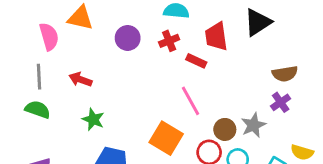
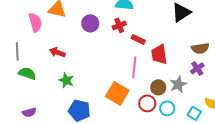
red trapezoid: (216, 37) -> (159, 54), moved
gray line: (39, 77) -> (17, 51), moved
pink line: (191, 101) -> (134, 67), turned 35

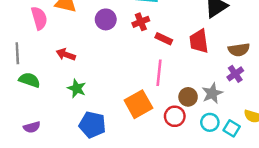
red trapezoid: (159, 54) -> (199, 41), moved
orange square: (117, 93) -> (138, 104), turned 30
cyan circle: (167, 108) -> (210, 122), moved

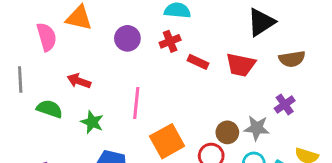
red trapezoid: (199, 41) -> (241, 65), turned -70
brown semicircle: (239, 50) -> (292, 59), moved
pink line: (159, 73) -> (136, 103), moved
green semicircle: (29, 80) -> (50, 109), moved
gray star: (212, 93) -> (257, 128), turned 30

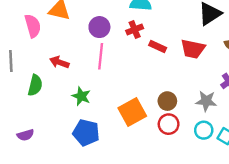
pink line: (136, 103) -> (101, 56), moved
green semicircle: (50, 109) -> (35, 85), turned 85
green star: (92, 122) -> (81, 96), moved
brown circle: (227, 132) -> (167, 101), moved

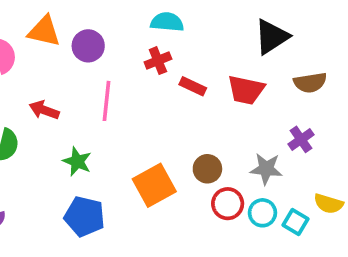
purple circle: (99, 27) -> (88, 46), moved
red circle: (169, 124) -> (228, 204), moved

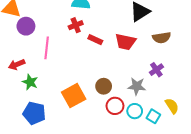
purple circle: (88, 46) -> (26, 26), moved
red arrow: (44, 110) -> (17, 64), moved, turned -42
yellow semicircle: (329, 204) -> (172, 106), turned -140

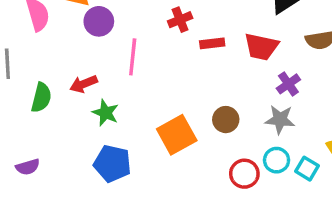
red rectangle: (95, 40) -> (212, 43), turned -32
purple cross: (156, 70) -> (288, 84), moved
red circle: (115, 106) -> (244, 174), moved

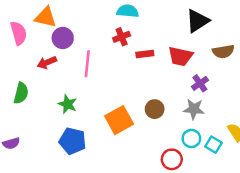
red arrow: (84, 84) -> (47, 63), moved
red circle: (244, 174) -> (172, 159), moved

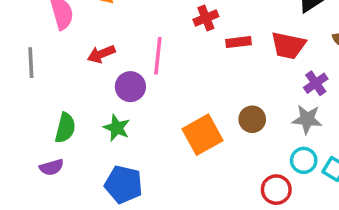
purple circle: (63, 38) -> (130, 87), moved
green semicircle: (21, 93) -> (65, 128), moved
green star: (68, 104) -> (117, 128), moved
blue pentagon: (73, 141) -> (124, 184), moved

